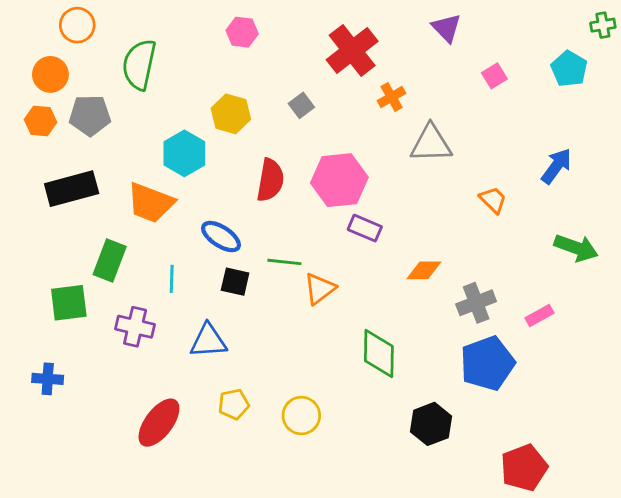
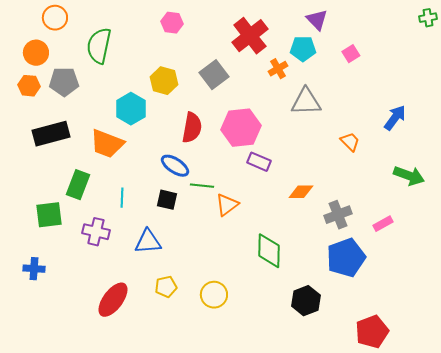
cyan pentagon: (569, 69) -> (303, 49), moved, turned -30
gray square: (301, 105) -> (214, 75), size x1.6
blue ellipse: (221, 237) -> (175, 166), moved

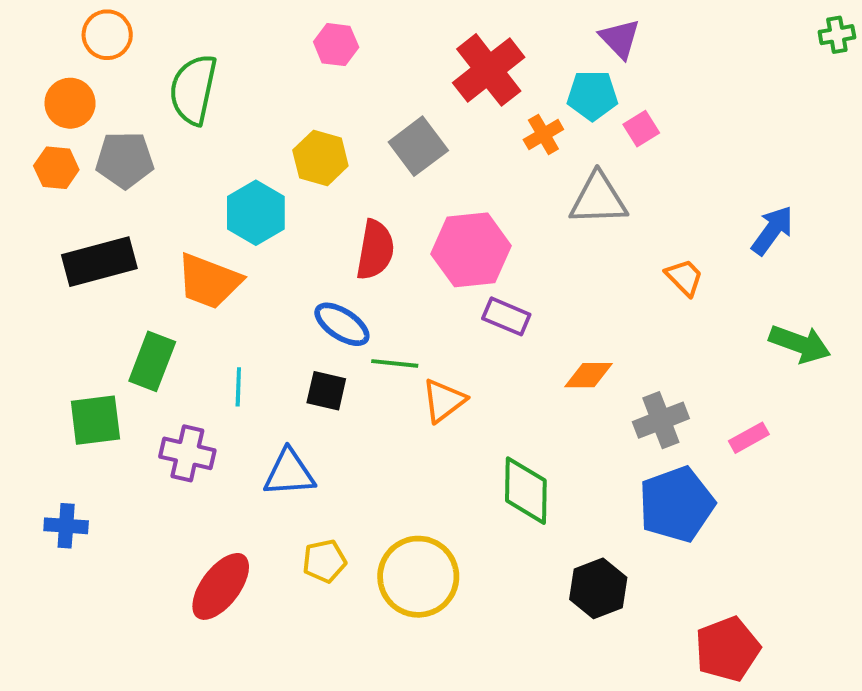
pink square: (351, 54) -> (641, 129), moved
yellow circle: (214, 295) -> (418, 577), size x1.5

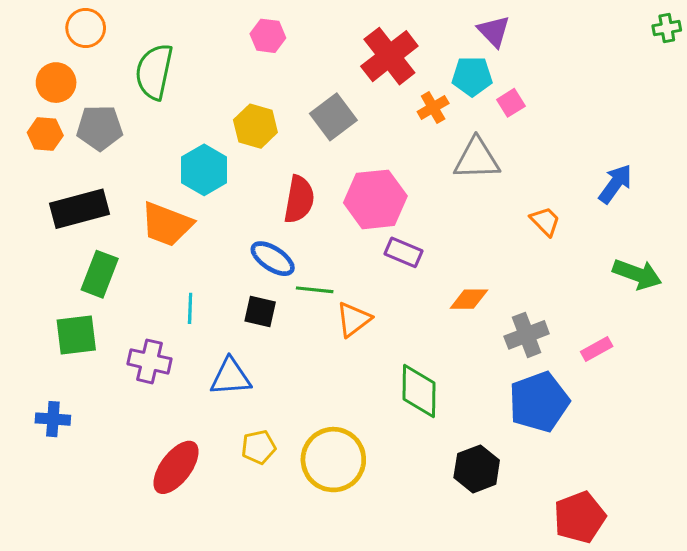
green rectangle: (152, 361) -> (100, 274), moved

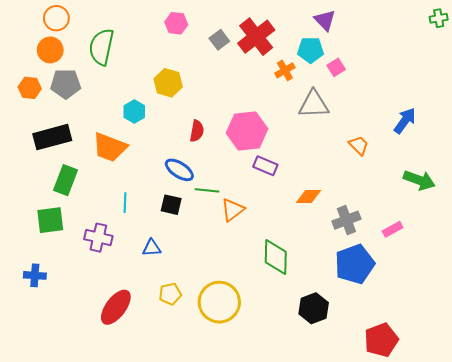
orange circle: (56, 83) -> (50, 50), moved
gray square: (333, 117) -> (219, 40), moved, size x0.7
cyan hexagon: (204, 170) -> (134, 111), size x0.7
red semicircle: (299, 199) -> (197, 131), size x0.7
blue triangle: (231, 377) -> (152, 248), size x0.7

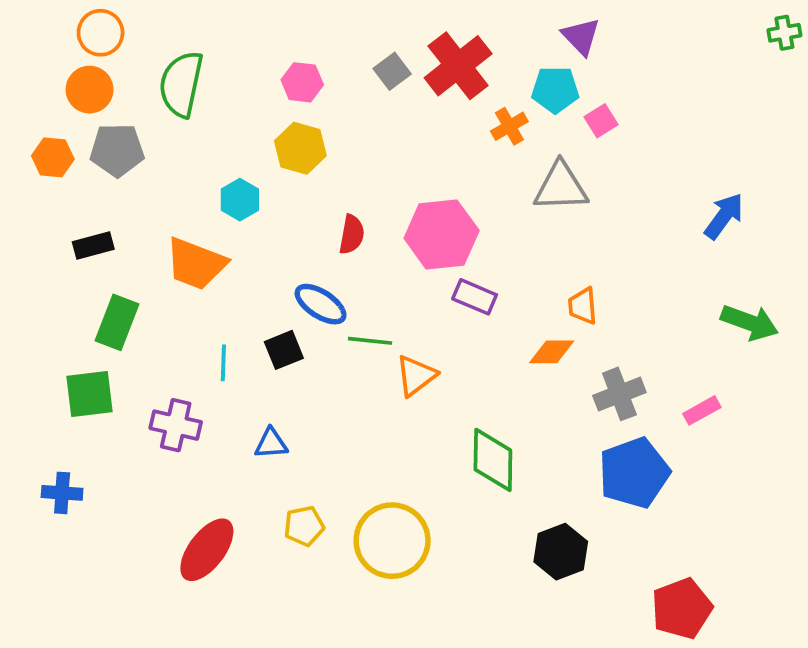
pink hexagon: (176, 23) -> (302, 82), moved
black rectangle: (52, 137) -> (93, 245), size x0.6
orange trapezoid: (359, 145) -> (583, 306), moved, turned -140
black square: (171, 205) -> (284, 350), moved, turned -35

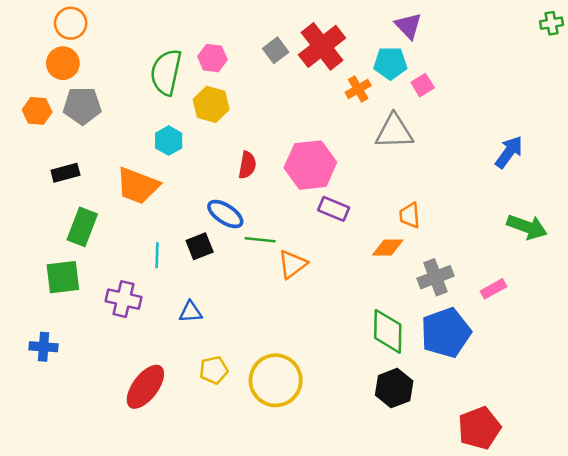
green semicircle: (181, 84) -> (166, 72), moved
green diamond: (493, 460) -> (388, 331), moved

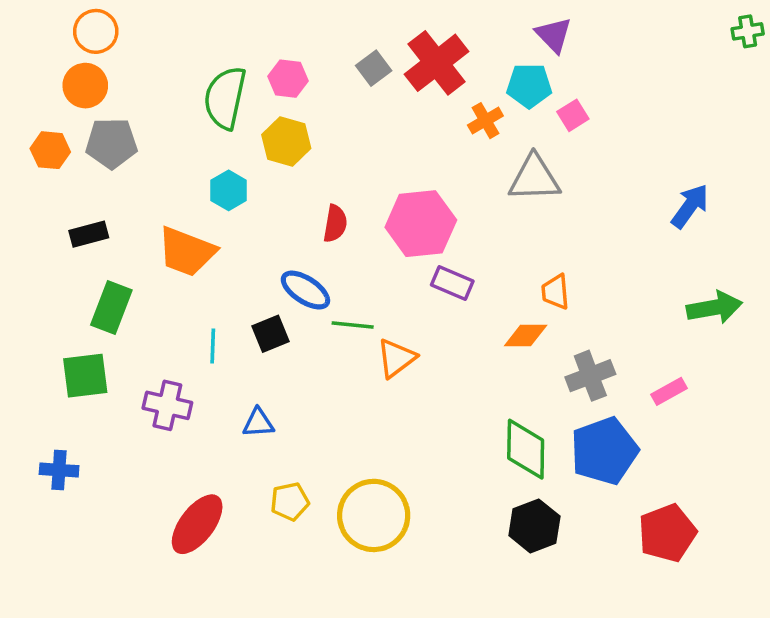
green arrow: (527, 227) -> (714, 308), turned -30
red pentagon: (479, 428) -> (667, 533), moved

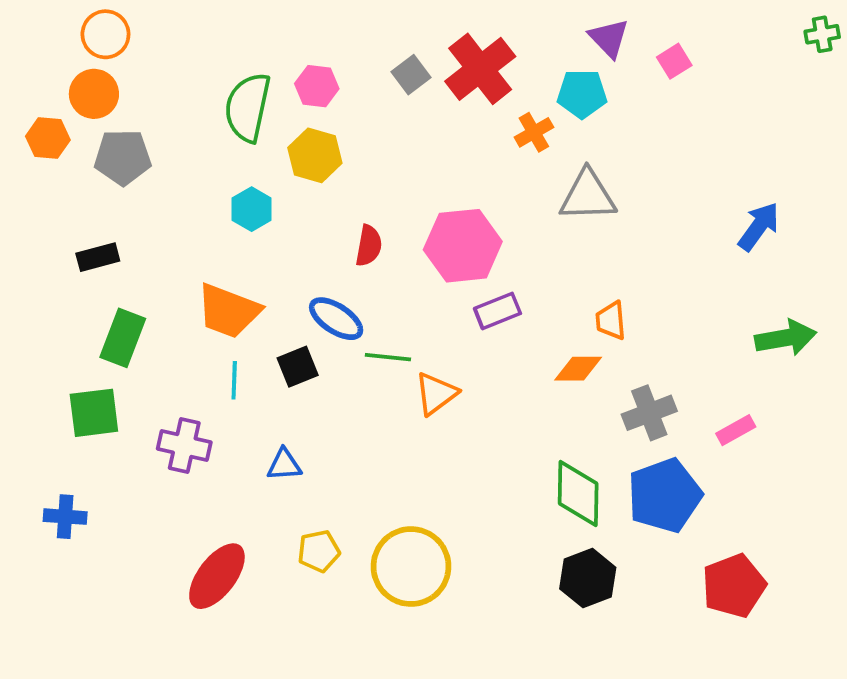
pink square: (573, 115) -> (674, 61), moved
orange hexagon: (50, 150) -> (48, 138), moved
orange trapezoid: (187, 252) -> (228, 311), moved
purple rectangle: (452, 283) -> (497, 311), turned -45

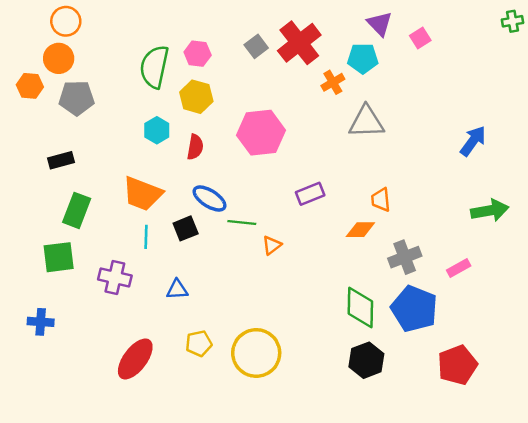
red semicircle: (369, 246) -> (195, 147), moved
pink hexagon: (463, 246) -> (261, 133), moved
orange triangle: (436, 394) -> (272, 245), size x0.7
blue pentagon: (665, 495) -> (414, 309), turned -30

